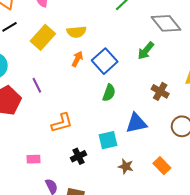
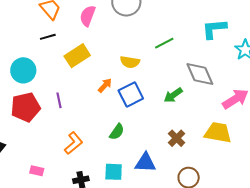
yellow semicircle: (76, 32) -> (130, 62), moved
green semicircle: (109, 93) -> (117, 132), moved
orange L-shape: (62, 123) -> (74, 143), turned -40

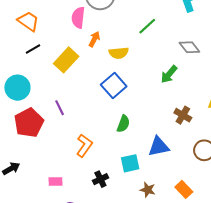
pink semicircle: (88, 16) -> (78, 18), moved
gray diamond: (200, 74) -> (189, 47), size x0.7
orange arrow: (105, 85) -> (94, 39), moved
blue square: (131, 95) -> (114, 86), moved

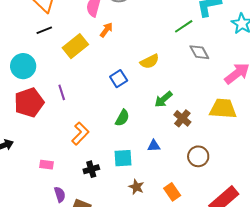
green line: (147, 26) -> (184, 26), moved
yellow semicircle: (119, 53) -> (150, 61), moved, turned -30
green arrow: (169, 74) -> (163, 99), moved
blue square: (114, 86) -> (119, 79), size x0.7
blue triangle: (159, 147) -> (154, 146), size x0.6

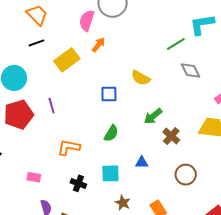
yellow semicircle: (150, 61) -> (141, 78), turned 54
blue square: (119, 79) -> (109, 94), turned 30
orange L-shape: (80, 134) -> (69, 147), turned -125
black cross: (91, 169) -> (78, 183), turned 35

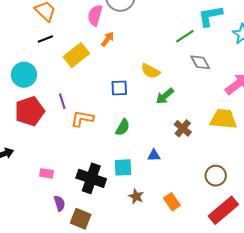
green arrow: (153, 116) -> (165, 96), moved
orange L-shape: (69, 147) -> (82, 119), moved
brown circle: (186, 175) -> (216, 176), moved
black cross: (78, 183) -> (91, 178), size x1.8

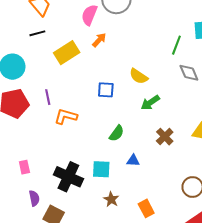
green line: (185, 36) -> (176, 45), turned -42
green semicircle: (123, 127) -> (117, 133), moved
pink rectangle: (46, 173) -> (24, 167), turned 64

